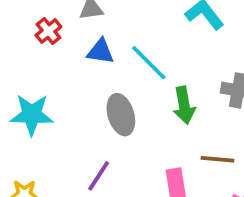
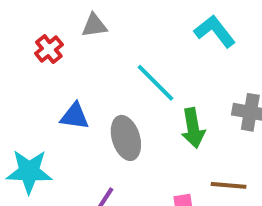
blue triangle: (100, 51) -> (75, 116), moved
cyan star: (32, 115) -> (29, 172), moved

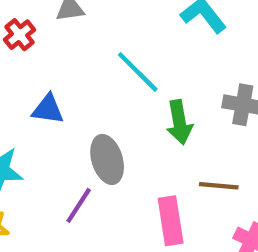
gray ellipse: (126, 138) -> (107, 159), moved

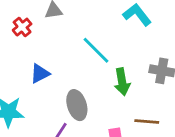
blue triangle: (48, 109) -> (40, 74), turned -35

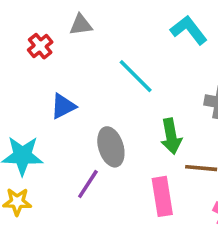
green arrow: (122, 82) -> (171, 136), moved

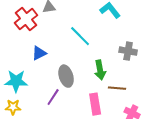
red cross: (40, 46) -> (26, 19), size x1.6

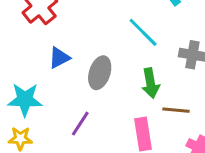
cyan line: (80, 36) -> (143, 32), moved
gray ellipse: (66, 76) -> (100, 73), moved, turned 35

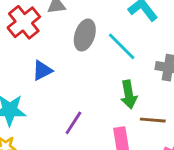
gray ellipse: (100, 73) -> (85, 35), moved
purple line: (80, 124) -> (73, 123), moved

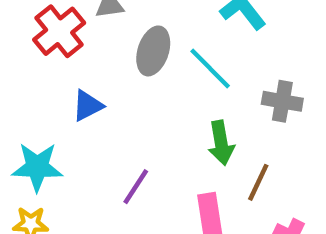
brown line: (153, 120) -> (258, 182), turned -70

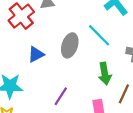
gray ellipse: (153, 51) -> (70, 45), moved

